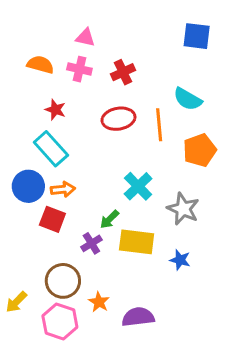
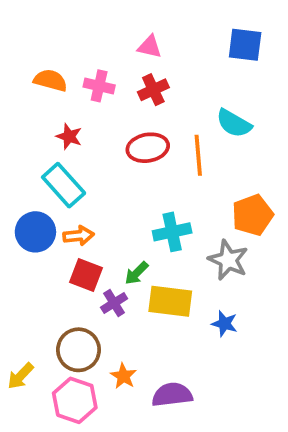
pink triangle: (85, 38) -> (150, 47), moved
orange pentagon: (200, 150) -> (253, 215), moved
cyan cross: (138, 186) -> (172, 232), turned 32
red square: (52, 219) -> (86, 275), moved

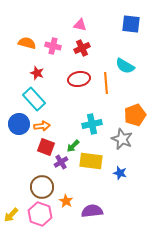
yellow arrow: (20, 376) -> (11, 215), moved

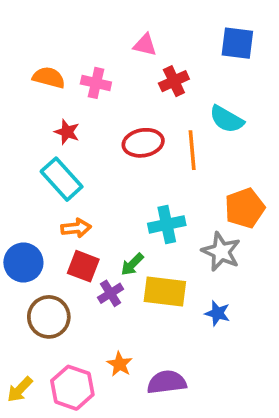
red cross: (82, 48) -> (174, 81), moved
blue circle: (19, 124) -> (23, 263), moved
brown circle: (42, 187) -> (49, 317), moved

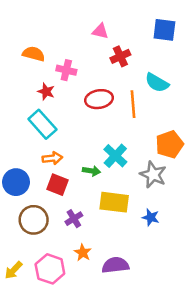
pink cross: (96, 83) -> (66, 70), moved
cyan cross: (167, 224) -> (115, 156), turned -35
green arrow: (132, 264) -> (91, 171), moved, turned -126
purple cross: (110, 293) -> (74, 219), moved

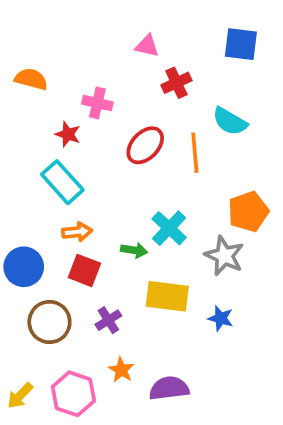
orange semicircle: (34, 54) -> (31, 79), moved
red ellipse: (99, 99) -> (145, 145), turned -36

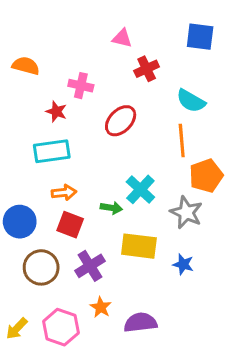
orange line: (195, 153) -> (182, 141), moved
cyan rectangle: (62, 182) -> (52, 151), turned -56
purple cross: (108, 320) -> (90, 266), size x1.4

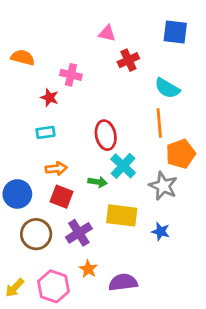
red ellipse: (121, 121) -> (106, 135), moved, turned -56
cyan rectangle: (52, 151) -> (45, 132), size x0.6

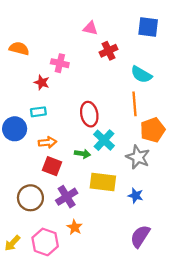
blue circle: (17, 194) -> (15, 129), moved
purple semicircle: (123, 282) -> (140, 236), moved, turned -50

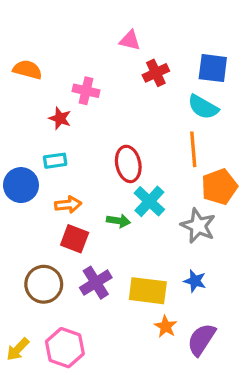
blue square: (148, 27) -> (213, 68), moved
yellow rectangle: (103, 182) -> (148, 291), moved
orange star: (75, 227) -> (166, 326), moved

